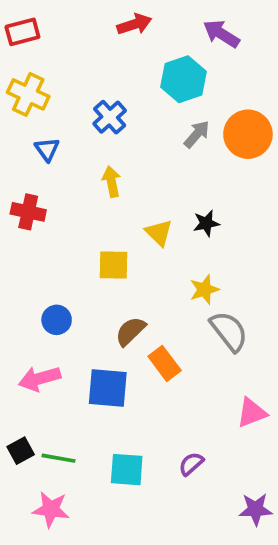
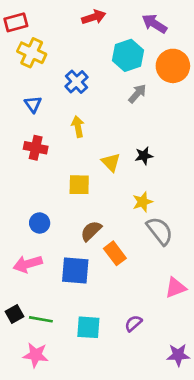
yellow cross: (28, 94) -> (32, 53), moved
orange circle: (248, 134) -> (173, 66), moved
red cross: (28, 212) -> (36, 148), moved

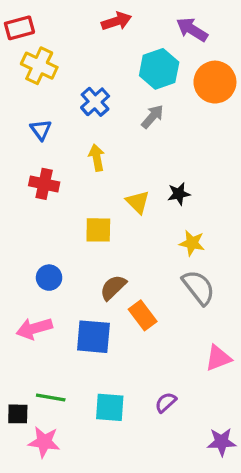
gray arrow: (137, 94) -> (153, 117), moved
yellow star: (143, 202) -> (192, 243), moved, turned 30
black square: (14, 314) -> (18, 414), moved, turned 30

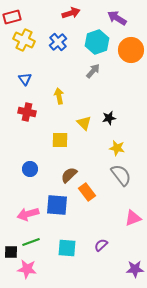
blue cross: (95, 102) -> (58, 42), moved
pink arrow: (34, 329) -> (28, 214), moved
green line: (51, 398) -> (31, 242), turned -30

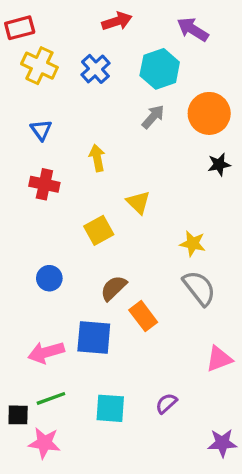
orange circle: (131, 50) -> (209, 113), moved
black star: (109, 118) -> (219, 165), moved
yellow square: (60, 140) -> (99, 230), turned -30

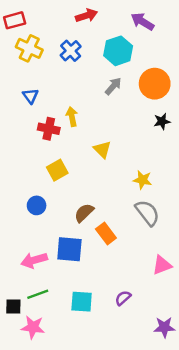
red cross: (44, 184) -> (49, 129), moved
yellow square: (99, 230) -> (57, 170), moved

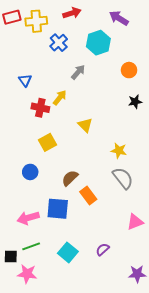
yellow cross: (29, 48) -> (36, 21), moved, turned -30
orange circle: (155, 84) -> (129, 70), size x0.6
gray arrow: (113, 86) -> (78, 72), moved
yellow arrow: (72, 117) -> (60, 98), turned 49
cyan square: (82, 302) -> (68, 252), turned 36

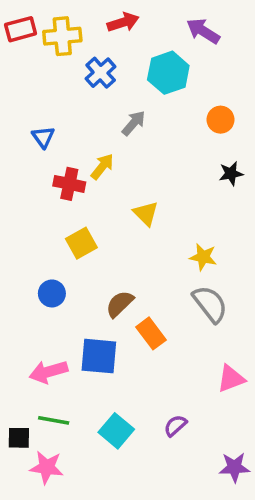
green line: (31, 246) -> (54, 420), turned 30

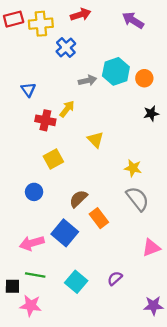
cyan hexagon: (168, 73) -> (116, 71), moved
gray arrow: (134, 123) -> (87, 80), turned 36
blue square: (99, 356) -> (65, 233), turned 35

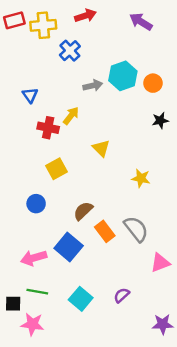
gray semicircle: (138, 199) -> (136, 229), moved

